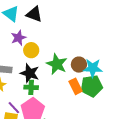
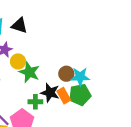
green star: (57, 64) -> (29, 72), moved
black star: (30, 73) -> (50, 93), moved
green cross: (31, 87) -> (35, 102), moved

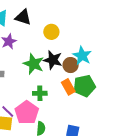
yellow circle: (18, 61) -> (51, 32), moved
cyan star: (80, 77) -> (82, 56), moved, turned 30
black star: (50, 93) -> (53, 60), moved

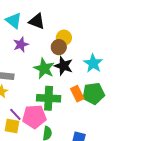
brown circle: (71, 65) -> (59, 47), moved
green cross: (40, 93) -> (49, 98), size x1.6
pink pentagon: (27, 113) -> (34, 117), turned 30

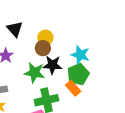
black triangle: (37, 21) -> (15, 29), turned 42
green pentagon: (93, 94) -> (78, 74), moved

